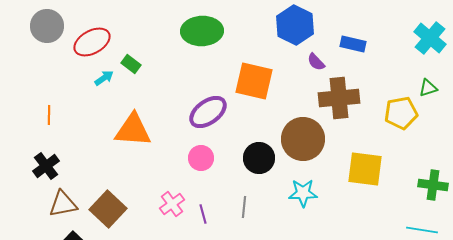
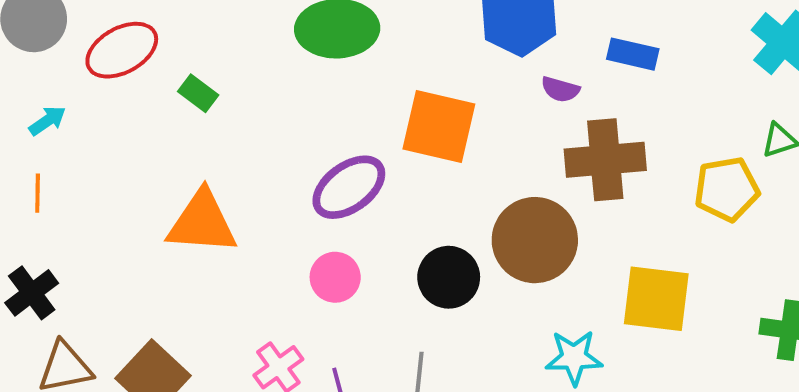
purple semicircle: (316, 62) -> (560, 89), turned -30
cyan arrow: (104, 78) -> (47, 121), moved
cyan star: (303, 193) -> (574, 358), moved

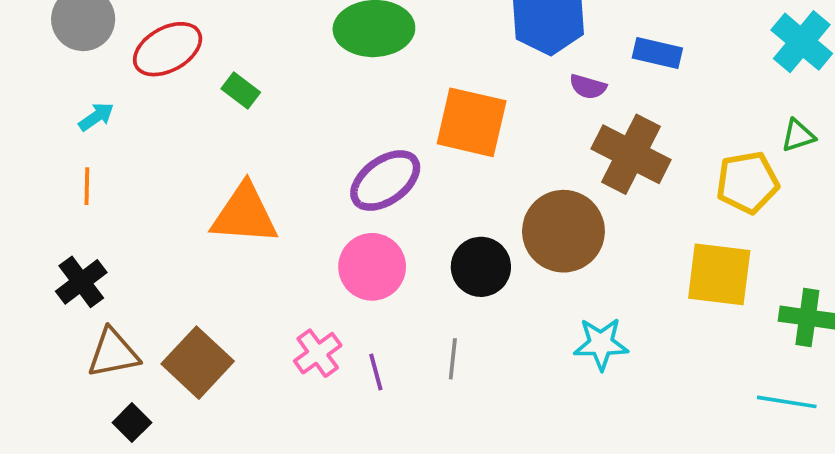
brown cross: (605, 160) -> (631, 154), turned 32
pink circle: (335, 277) -> (372, 267), size x1.4
yellow square: (656, 299) -> (719, 274), moved

